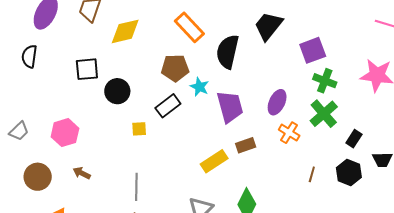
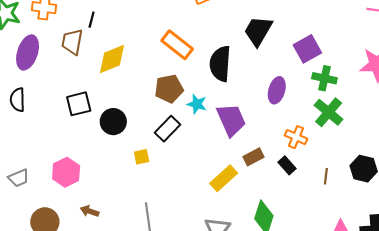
purple ellipse: (277, 102) -> (277, 90), moved
gray trapezoid: (19, 131) -> (19, 178), turned 30
black rectangle: (354, 139) -> (287, 165), moved, turned -66

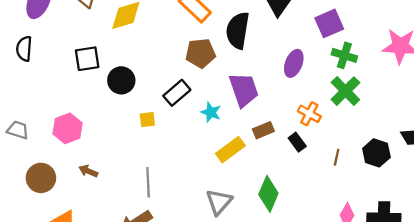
brown pentagon: (169, 89) -> (200, 53), moved
cyan star: (197, 104) -> (211, 112), moved
gray trapezoid: (19, 178) -> (18, 130), turned -145

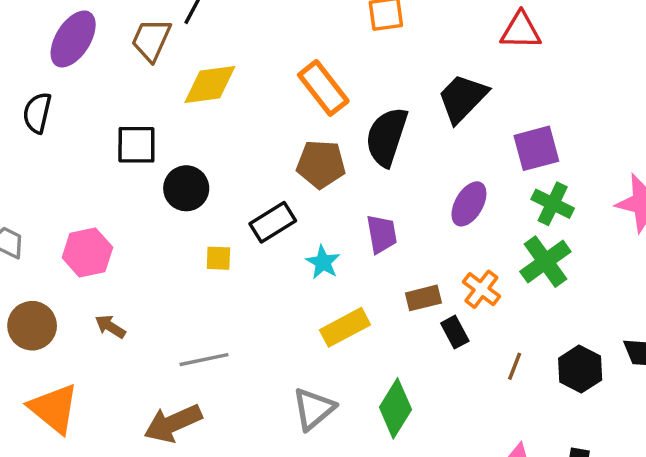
purple trapezoid: (244, 90) -> (382, 234), size x0.7
brown rectangle: (263, 130) -> (423, 298), moved
gray line: (148, 182) -> (204, 360), turned 72

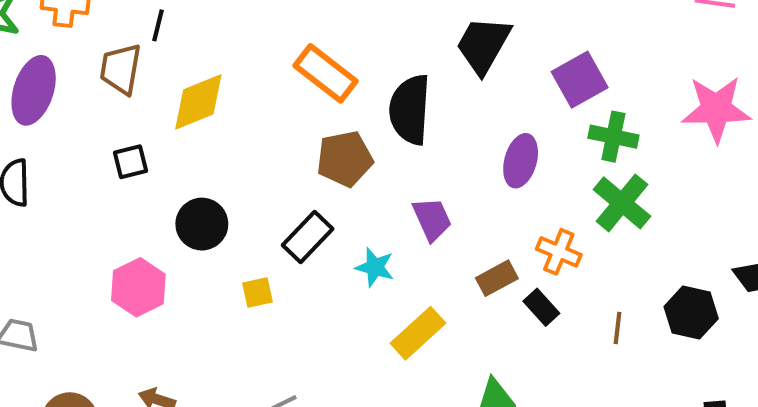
black square: (136, 145) -> (131, 162), moved, size x0.7
pink hexagon: (87, 253) -> (138, 287), moved

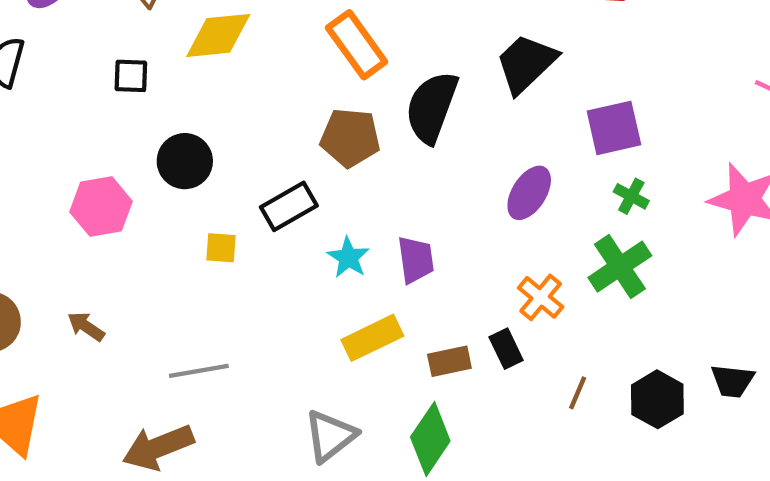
green cross: (613, 137) -> (631, 196), size x0.7
purple trapezoid: (432, 219) -> (416, 260), moved
brown rectangle: (497, 278) -> (449, 361), moved

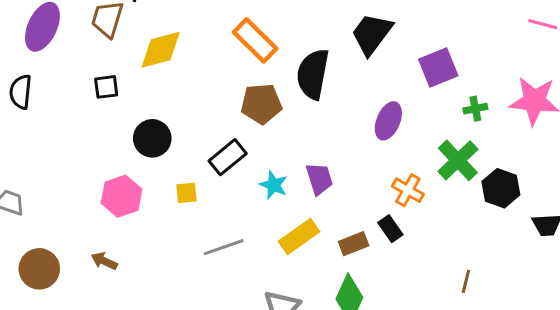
green cross: (631, 196) -> (475, 109), moved, turned -30
pink hexagon: (101, 207) -> (122, 196), moved
gray line: (199, 371) -> (224, 247), moved
brown line: (578, 393) -> (466, 281), moved
black hexagon: (657, 399) -> (501, 188), moved

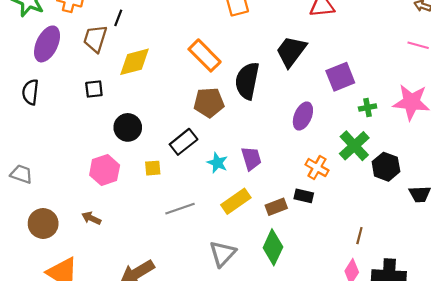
black rectangle: (390, 229) -> (304, 196), turned -42

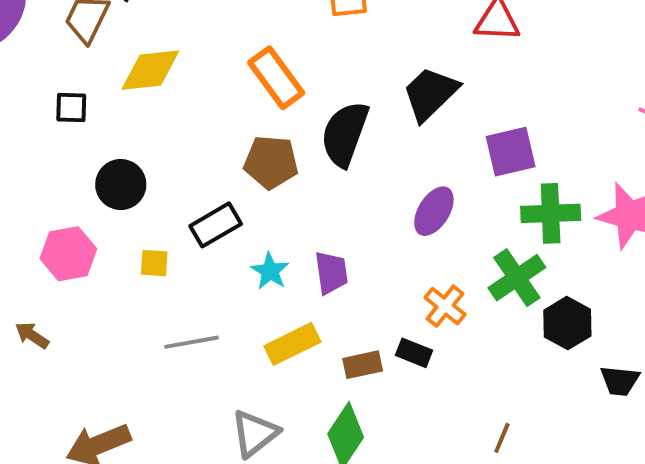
green cross: (368, 107) -> (551, 213), size x1.8

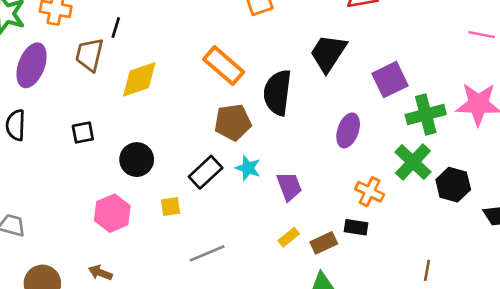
black square: (71, 107) -> (83, 133), moved
cyan star: (270, 271) -> (248, 168), moved
yellow rectangle: (292, 344) -> (289, 237), moved, size x0.6

